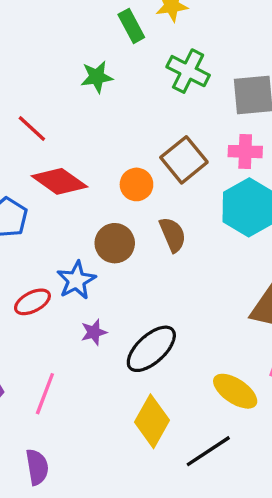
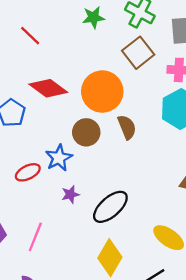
green star: (97, 77) -> (93, 17), moved
red line: (32, 129) -> (30, 36), moved
brown square: (184, 160) -> (138, 53), moved
orange circle: (136, 184) -> (102, 92), size x1.8

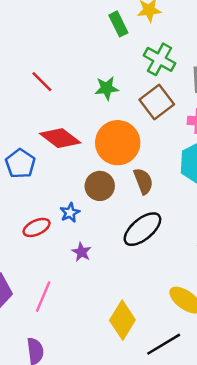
green star: (93, 17) -> (107, 88), moved
blue star: (59, 158) -> (70, 213), size x0.7
purple star: (70, 194) -> (82, 252), turned -30
black ellipse: (110, 207) -> (142, 229), moved

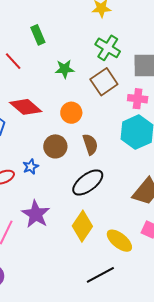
green rectangle: (118, 24) -> (38, 35), moved
orange circle: (118, 143) -> (71, 113), size x0.6
purple star: (82, 252) -> (36, 214), moved, size x1.8
yellow diamond: (122, 320) -> (82, 226), moved

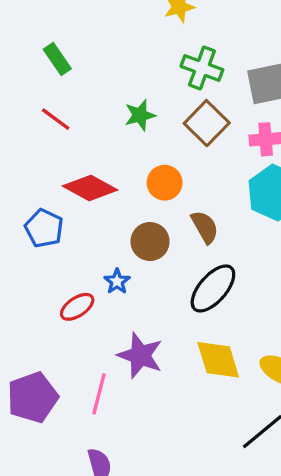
green rectangle: (38, 35) -> (57, 59), moved
yellow diamond: (82, 226) -> (218, 360), turned -40

